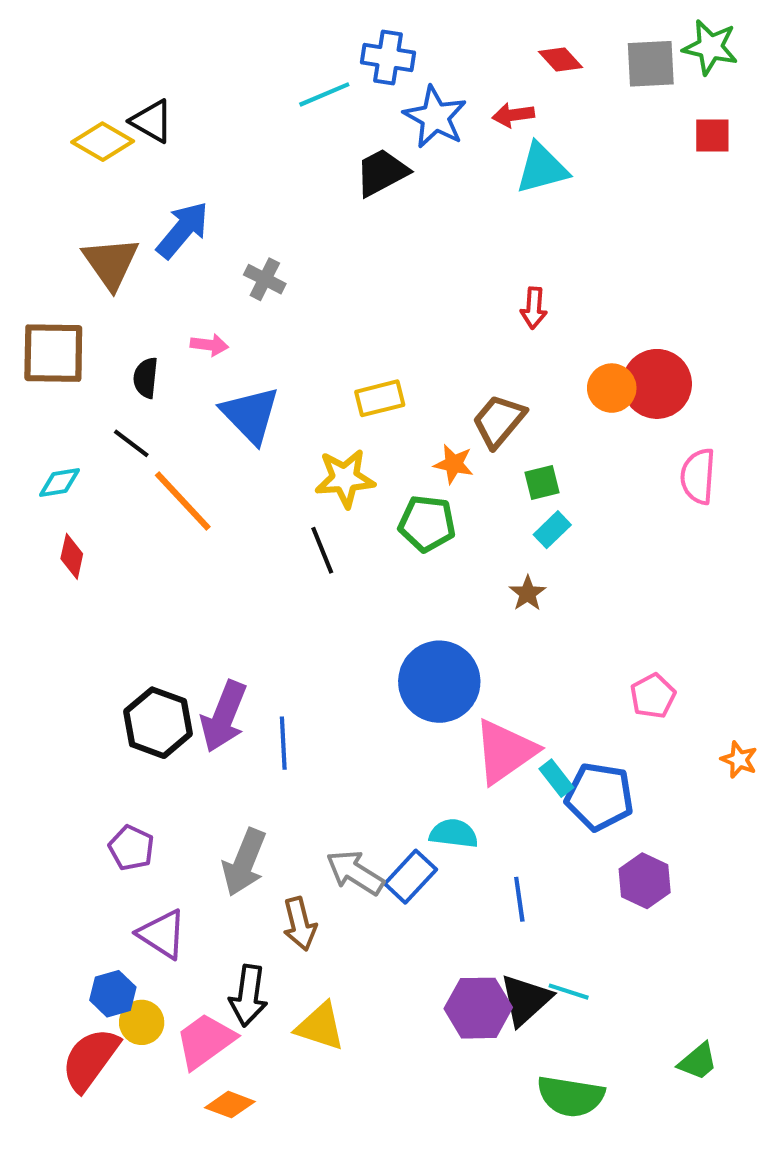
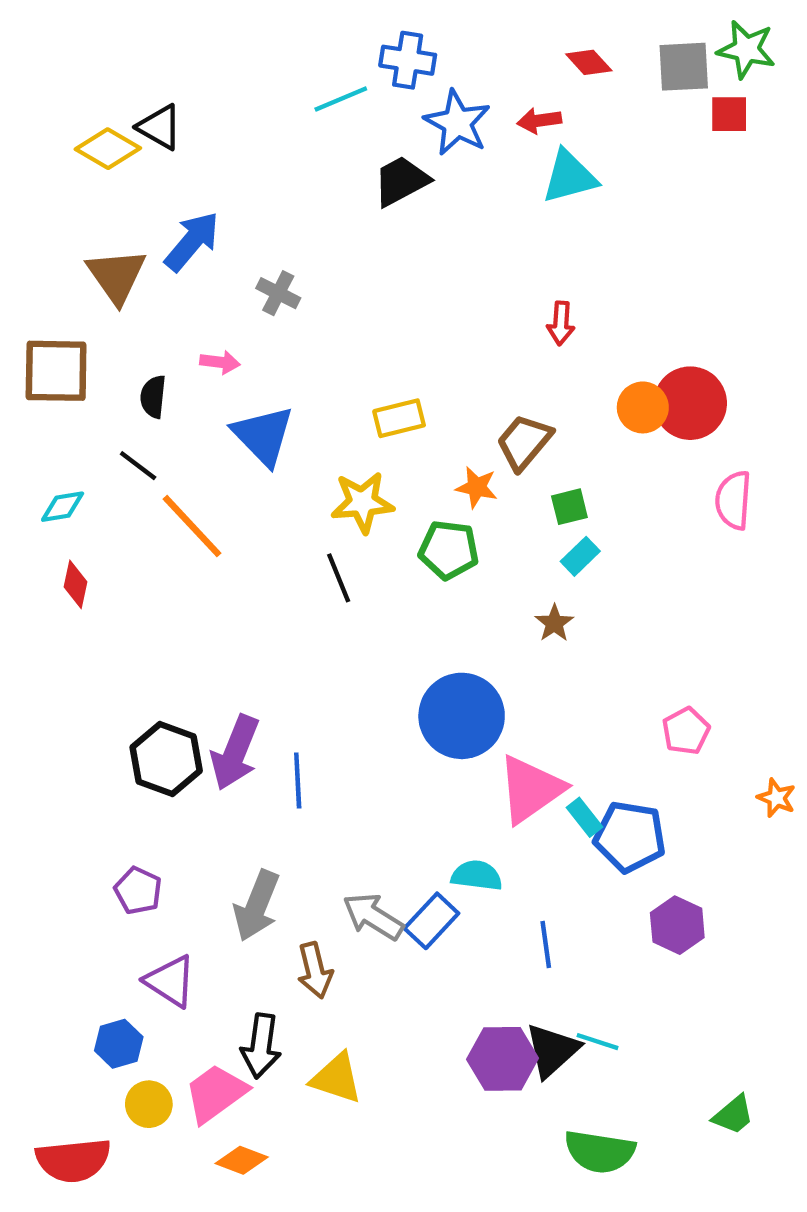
red square: (712, 136) -> (729, 114), moved
yellow circle: (142, 1022) -> (149, 1104), moved
red semicircle: (90, 1059) -> (73, 1160), moved, turned -132

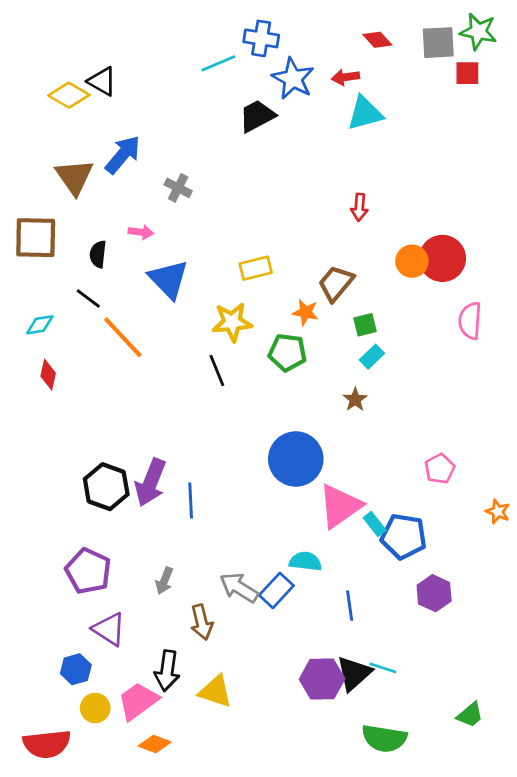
purple pentagon: (138, 891) -> (88, 571), size x1.5
gray arrow: (257, 906) -> (164, 581), size x0.6

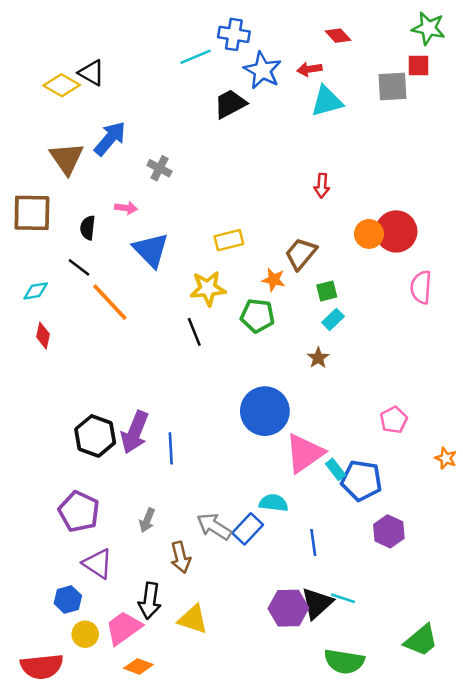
gray square: (438, 43) -> (393, 86), moved
green trapezoid: (470, 715) -> (421, 640), size x1.4

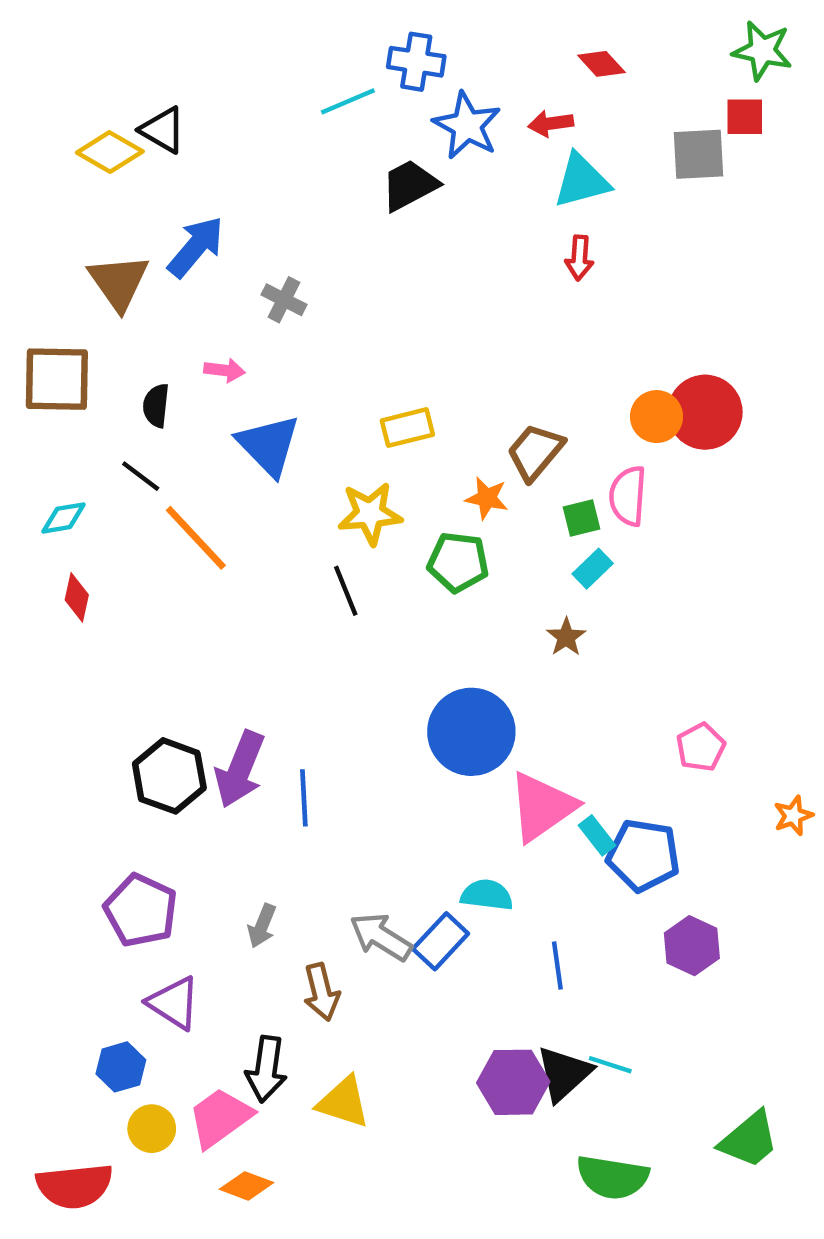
red arrow: (322, 186) -> (579, 258), moved
pink semicircle: (421, 287) -> (628, 496), moved
orange star: (446, 458) -> (793, 816), turned 30

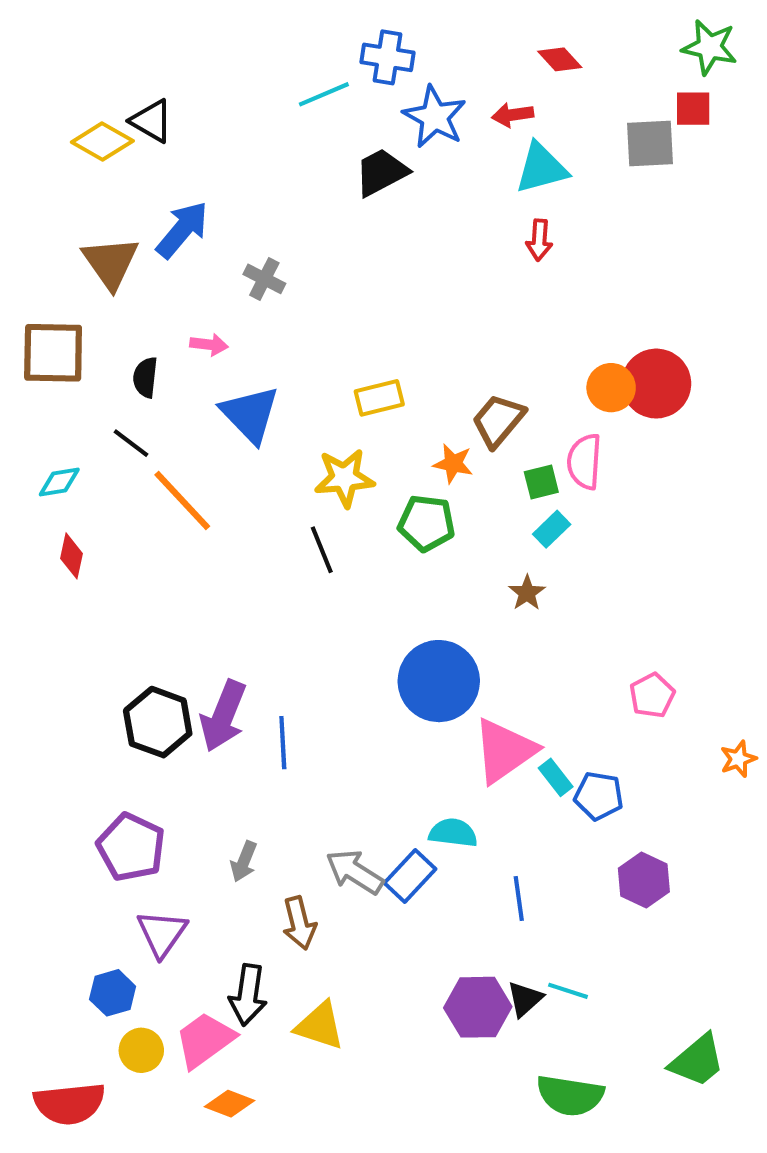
blue pentagon: (643, 855) -> (599, 796), size x0.7
purple triangle: (174, 1003) -> (162, 933), turned 32
black triangle: (564, 1074) -> (525, 999), size x0.7

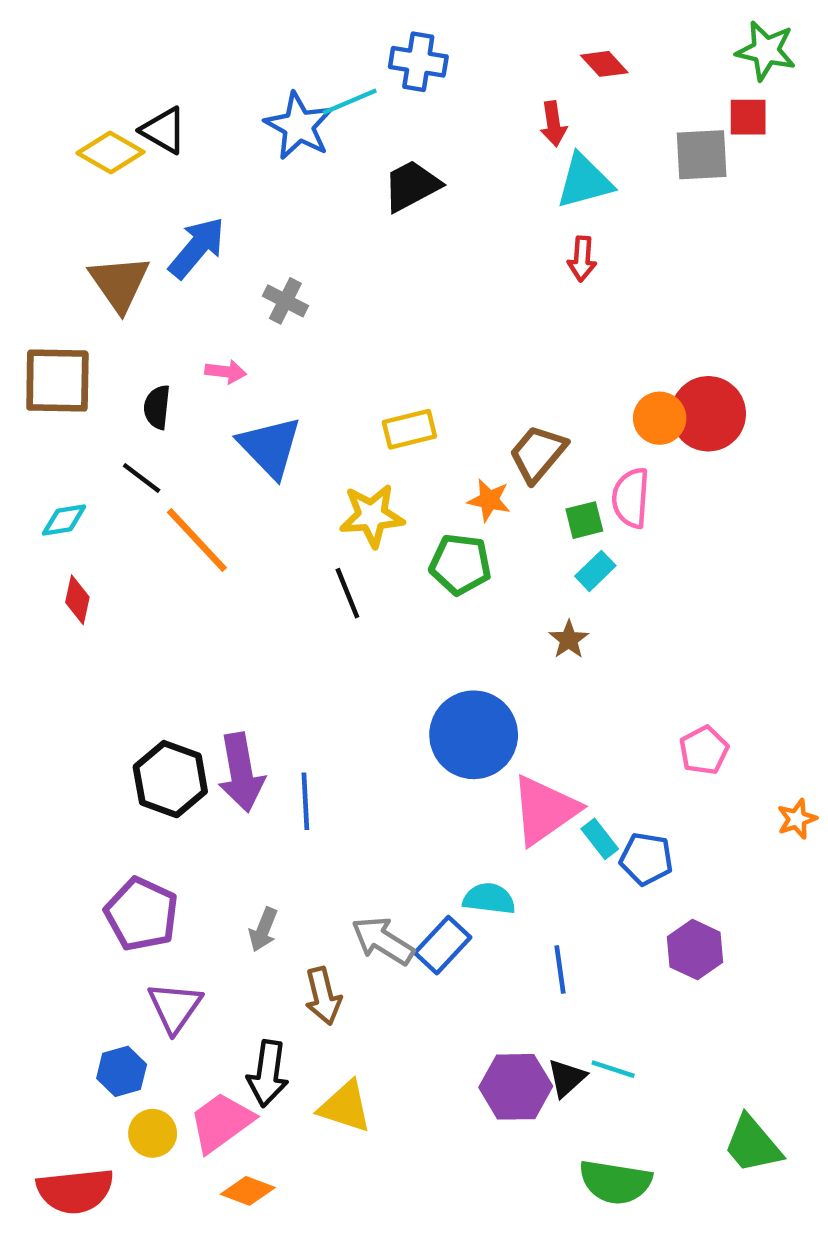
red arrow: (513, 115) -> (553, 124), turned -90
blue star: (435, 117) -> (299, 126), moved
purple arrow: (223, 716) -> (241, 772), turned -32
green trapezoid: (697, 1061) -> (753, 1144), turned 90

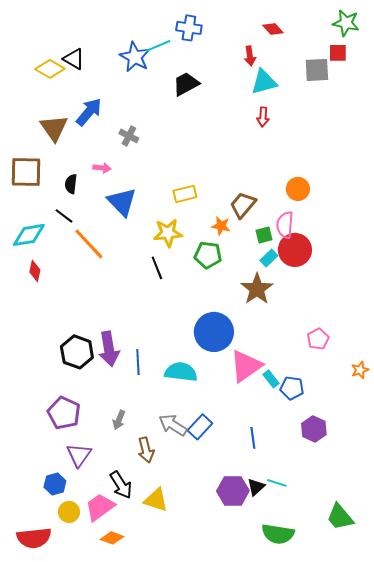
red circle: (708, 414) -> (295, 250), moved
cyan diamond: (64, 520) -> (29, 235), size x1.6
brown star: (569, 640) -> (257, 289), size x1.8
cyan semicircle: (489, 899) -> (181, 372), moved, size x1.4
black arrow: (268, 1074) -> (121, 485), turned -40

